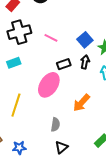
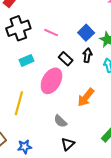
cyan rectangle: (14, 63) -> (26, 60), moved
black rectangle: (64, 64) -> (66, 59), turned 64
gray semicircle: (55, 125) -> (60, 121), turned 128

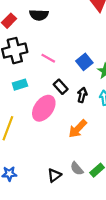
black arrow: (87, 55) -> (82, 95), moved
gray semicircle: (60, 121) -> (77, 169), moved

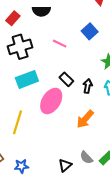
pink line: (48, 58) -> (60, 44), moved
blue square: (84, 62) -> (90, 31), moved
cyan rectangle: (20, 85) -> (27, 79), size x1.5

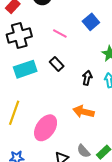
black rectangle: (66, 79) -> (57, 64), moved
pink ellipse: (51, 101) -> (46, 128), moved
orange arrow: (85, 119) -> (83, 112), turned 60

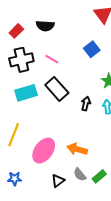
pink line: (60, 33) -> (52, 59), moved
black rectangle: (57, 64) -> (57, 89), size x1.6
orange arrow: (83, 112) -> (77, 149), moved

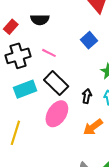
orange arrow: (77, 149) -> (93, 127), moved, turned -48
pink ellipse: (44, 151) -> (57, 114), moved

